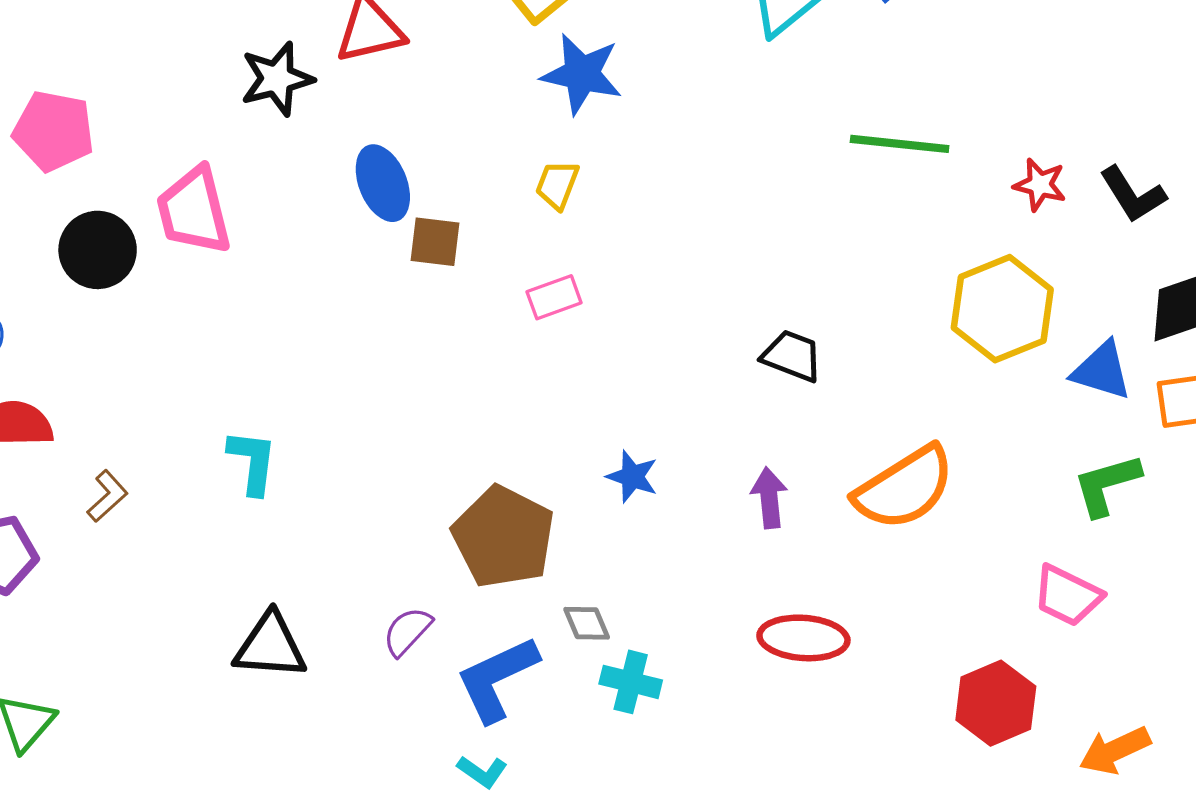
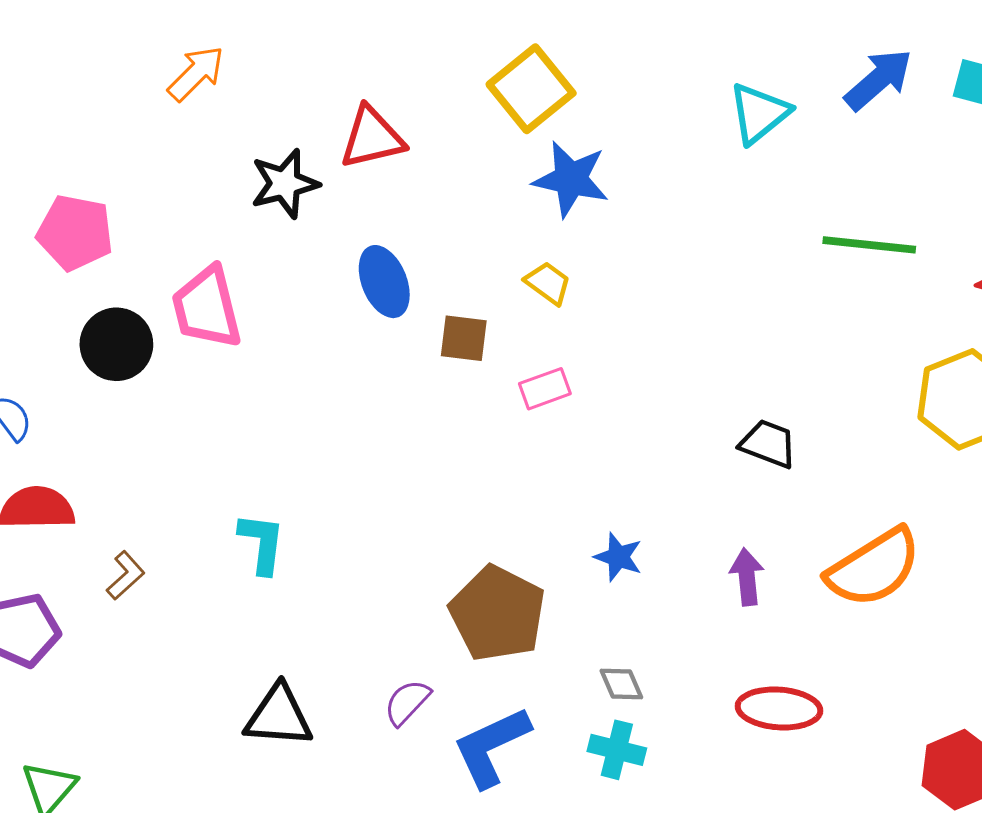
yellow trapezoid: (557, 185) -> (548, 283), turned 105
brown square: (435, 242) -> (464, 338), moved
gray diamond: (587, 623) -> (621, 684), moved

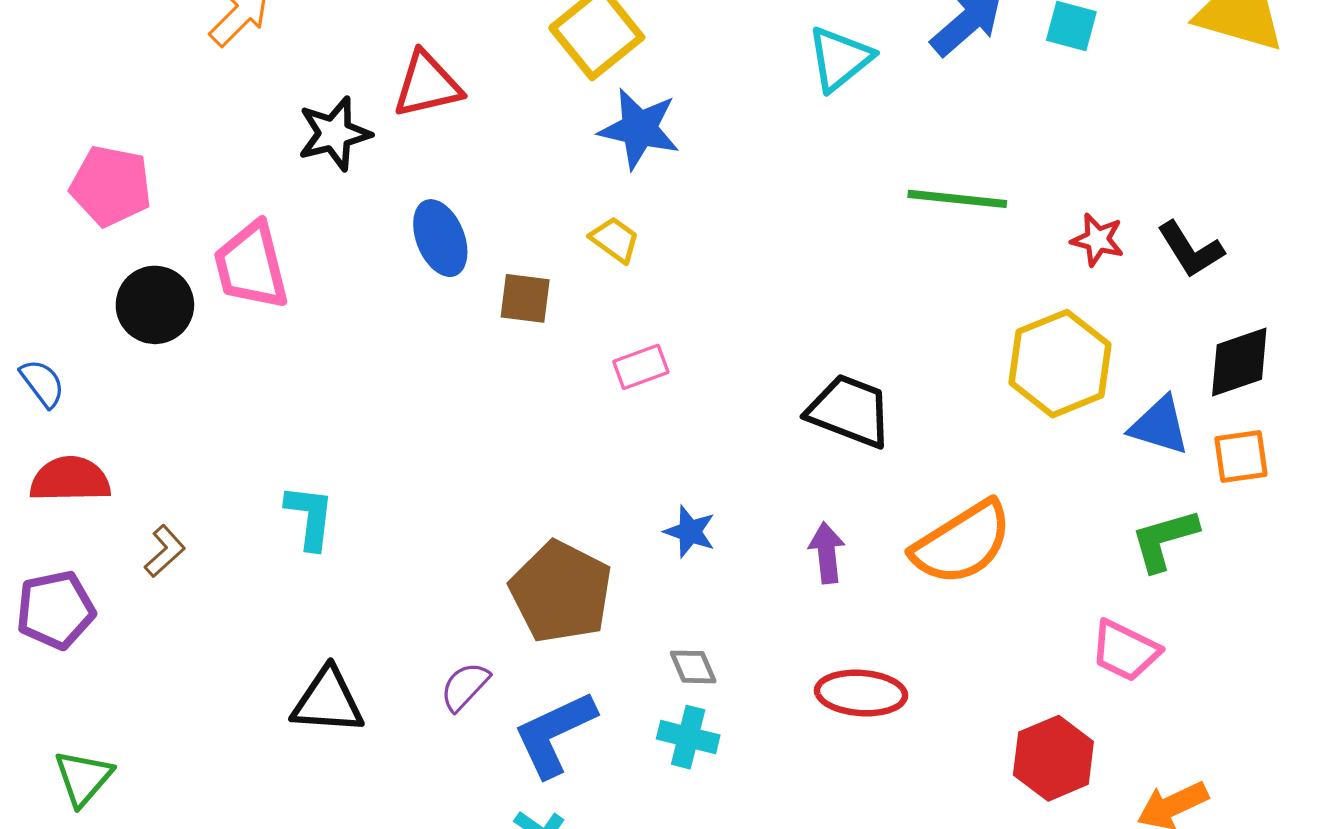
pink rectangle: (545, 389) -> (641, 367), moved
black trapezoid: (768, 444) -> (850, 411), size x1.4

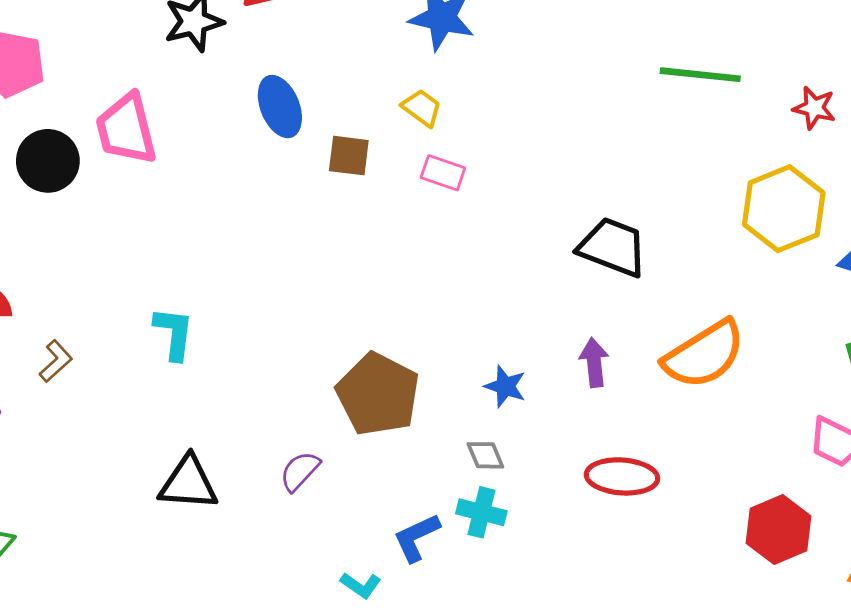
pink rectangle: (641, 367) -> (443, 173), moved, turned 39
blue star: (690, 532) -> (505, 386), moved
blue L-shape: (554, 734) -> (416, 537), moved, size x0.7

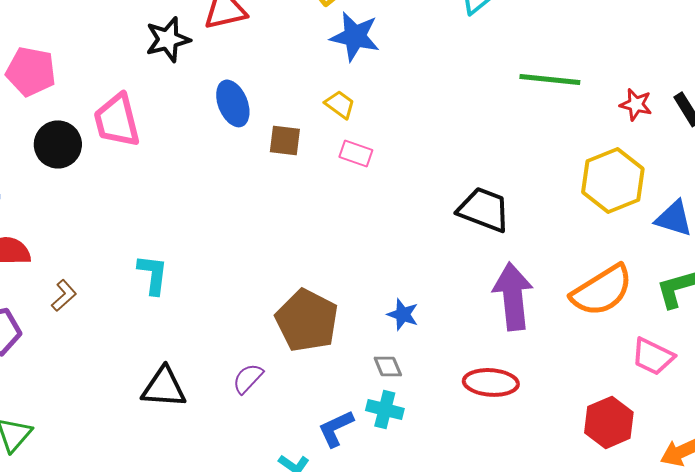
orange semicircle: (704, 354) -> (602, 290), moved
purple arrow: (594, 362) -> (513, 296), moved, size x1.8

